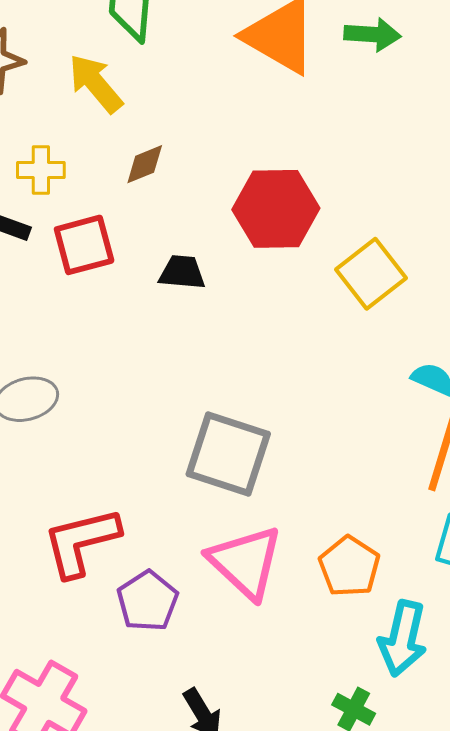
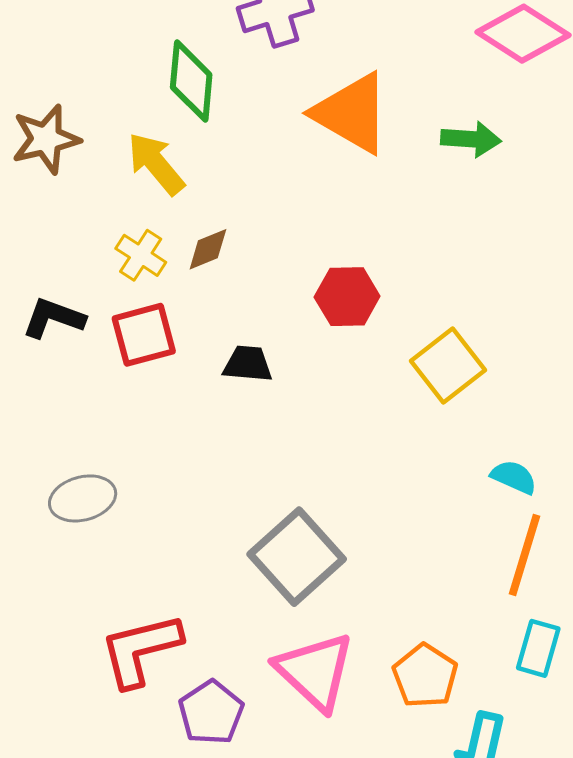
green arrow: (372, 34) -> (471, 139), moved
yellow cross: (41, 170) -> (141, 255), moved, turned 33
red hexagon: (276, 209) -> (347, 297), size x0.7
gray square: (228, 454) -> (297, 557), turned 30

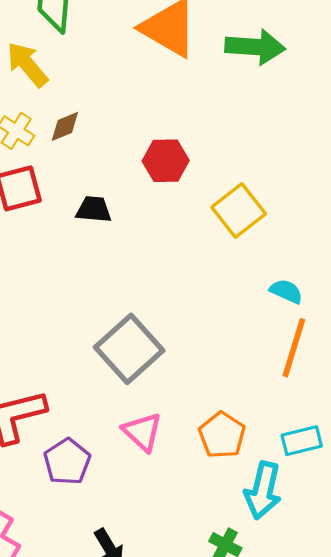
green arrow: (471, 139) -> (255, 47), size x1.4
cyan rectangle: (538, 648) -> (302, 441), moved, turned 60
pink triangle: (315, 671) -> (142, 432), size x0.7

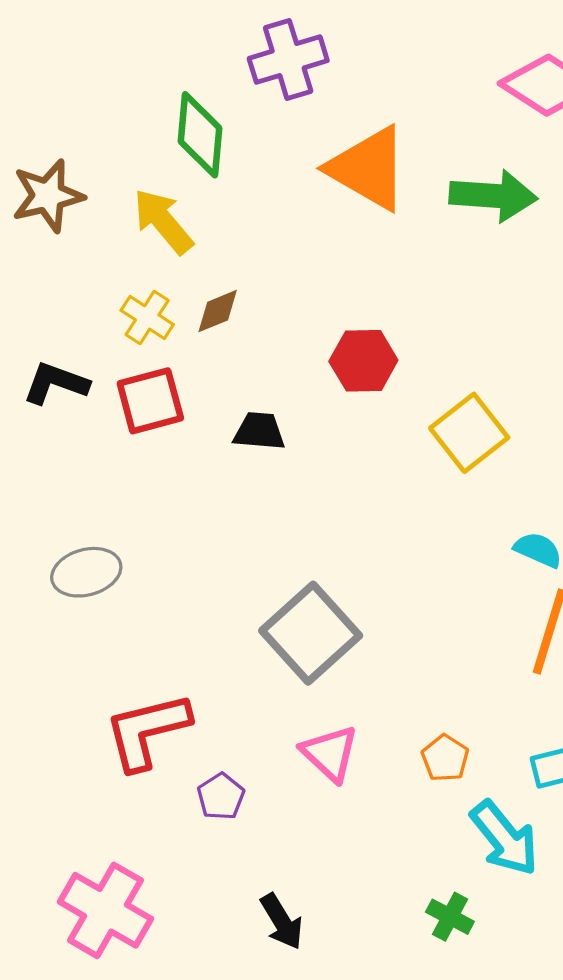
orange pentagon: (222, 435) -> (445, 758), size x0.7
purple pentagon: (67, 462) -> (221, 797), size x0.7
cyan arrow: (263, 490) -> (504, 838), turned -52

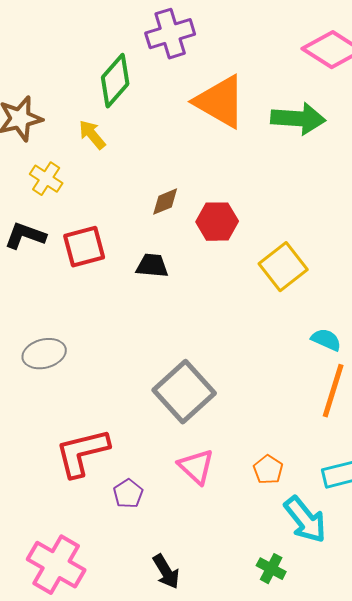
green diamond: (200, 135) -> (115, 81), turned 36
yellow arrow: (163, 221) -> (92, 135), size x0.7
brown diamond: (218, 311) -> (165, 202), moved
yellow cross: (147, 317) -> (46, 179), moved

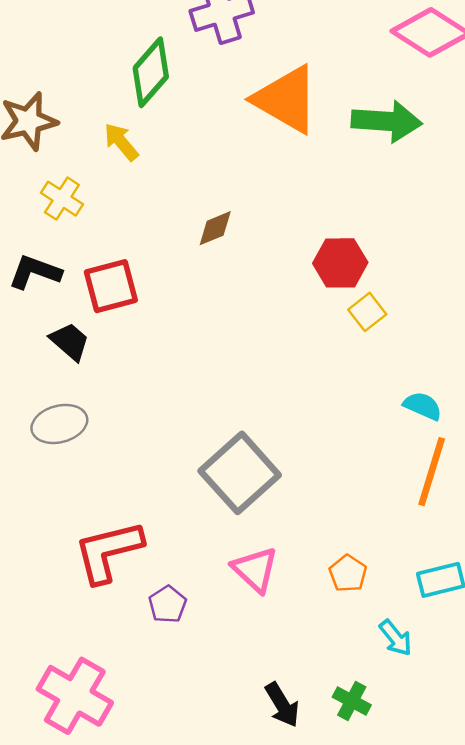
red hexagon: (217, 222) -> (340, 263), moved
black trapezoid: (152, 266) -> (70, 342), moved, turned 36
yellow square: (283, 267) -> (367, 312), size x0.6
cyan arrow: (305, 520) -> (396, 638), size x0.6
black arrow: (166, 572) -> (282, 705), moved

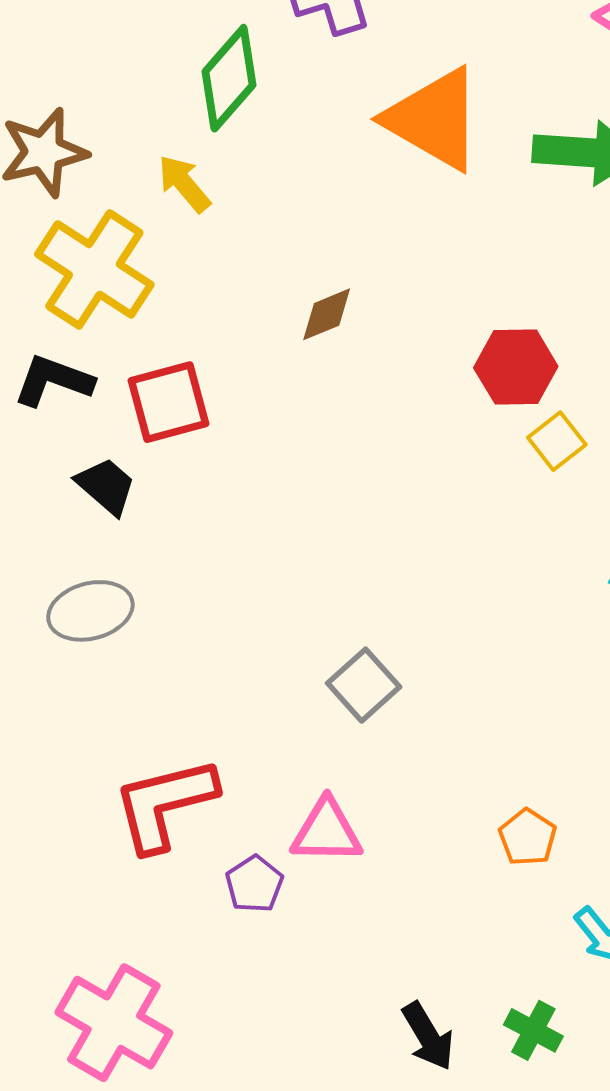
yellow cross: (62, 199) -> (94, 269), size x1.8
gray square: (240, 473) -> (364, 685), size x0.6
pink triangle: (255, 570) -> (327, 831), moved, turned -42

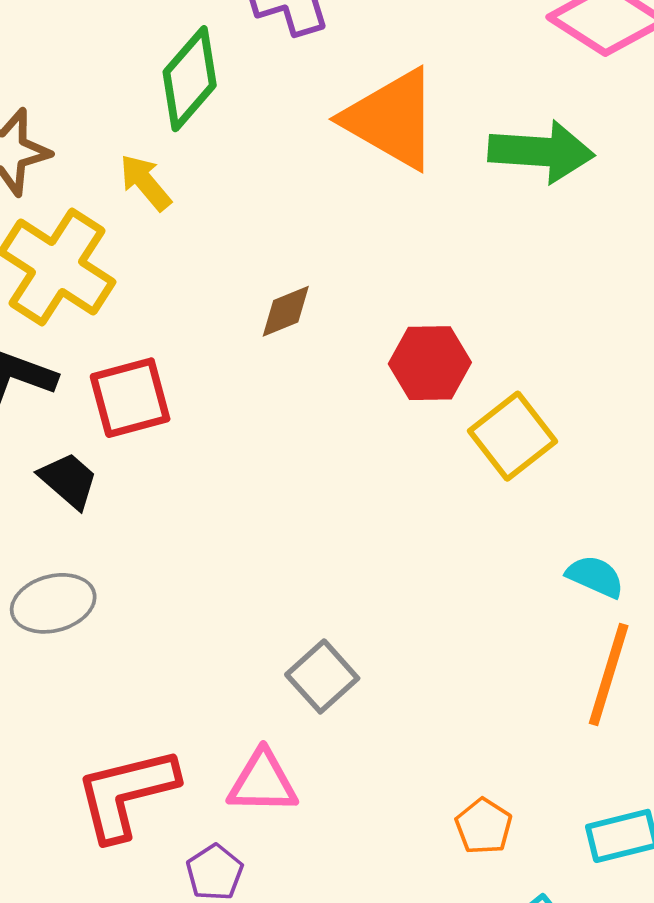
red hexagon: (516, 367) -> (430, 363), moved
yellow square: (557, 441) -> (513, 436), size x1.5
pink triangle: (327, 831) -> (263, 782), moved

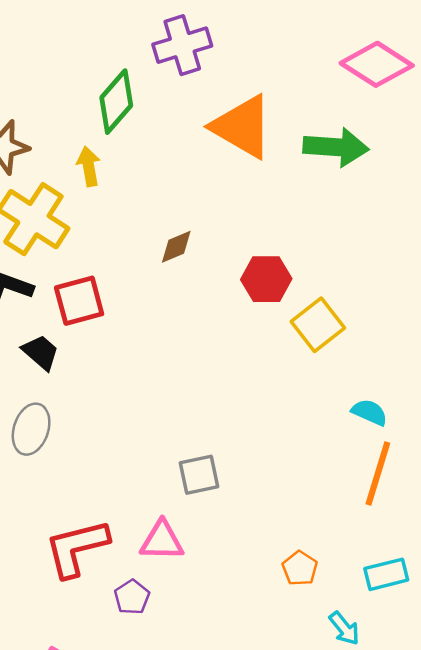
yellow arrow: (145, 182) -> (89, 166), turned 30
gray ellipse: (53, 603) -> (31, 429), turned -57
gray square: (322, 676) -> (199, 475), turned 30

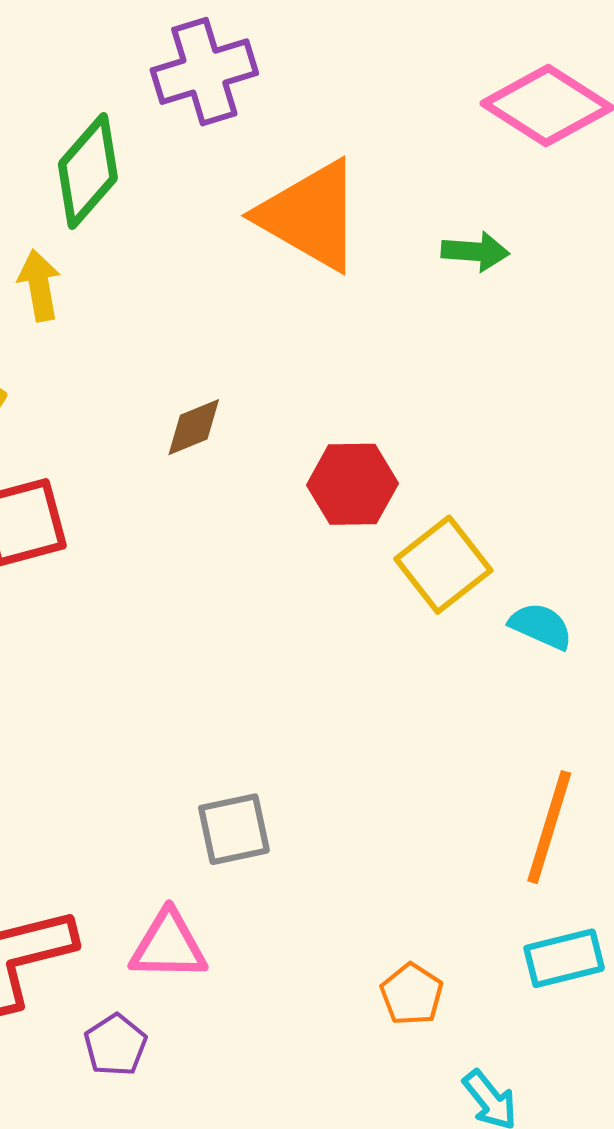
green arrow: (336, 147) -> (475, 251), size x0.6
cyan semicircle: (369, 412) -> (541, 626), moved
cyan rectangle: (386, 574) -> (564, 958), moved

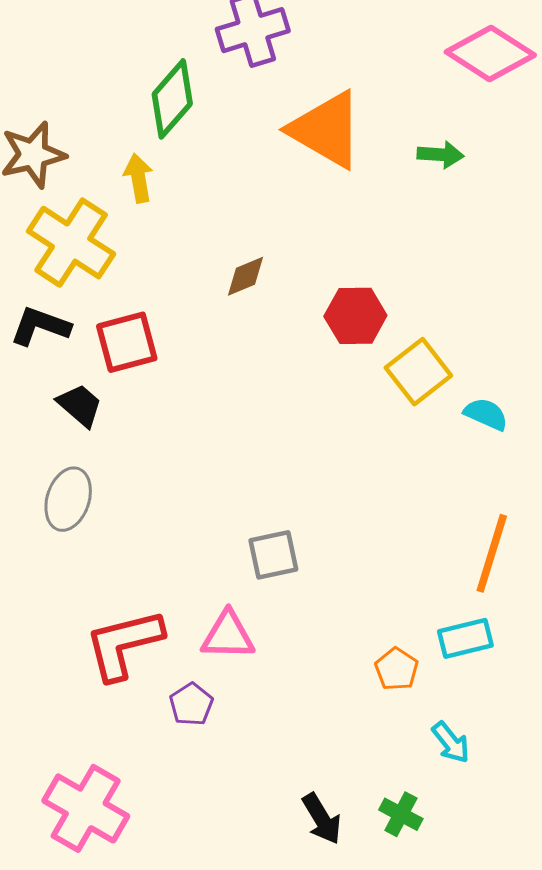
cyan rectangle: (564, 958) -> (465, 638), moved

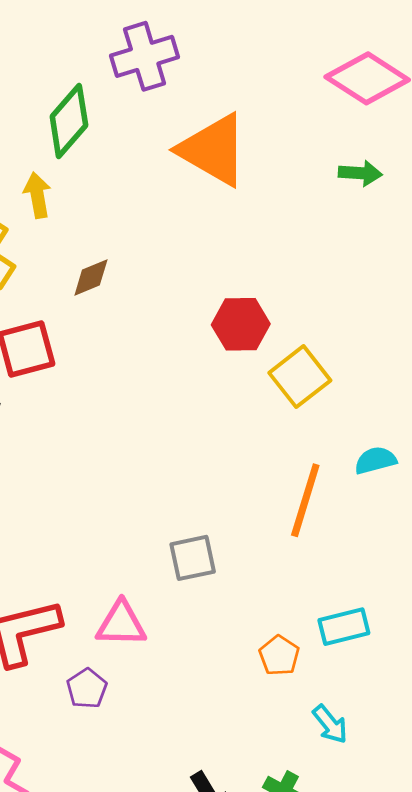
green arrow: (440, 155) -> (360, 173), moved
brown diamond: (246, 276) -> (91, 278), moved
cyan semicircle: (486, 414) -> (375, 460), moved, turned -39
orange line: (492, 553) -> (305, 500), moved
gray square: (273, 555) -> (193, 558), moved

